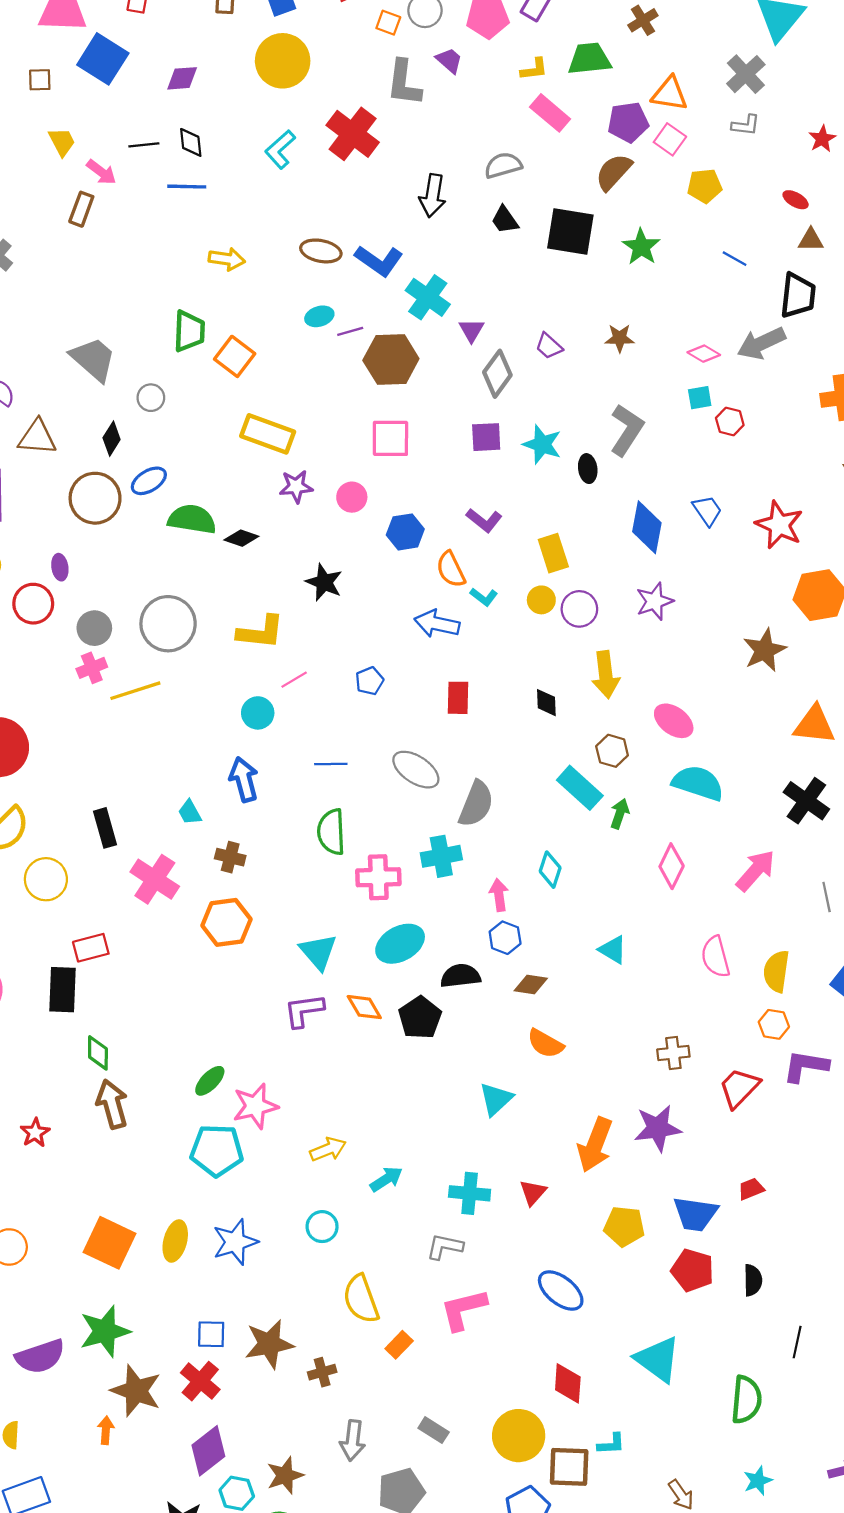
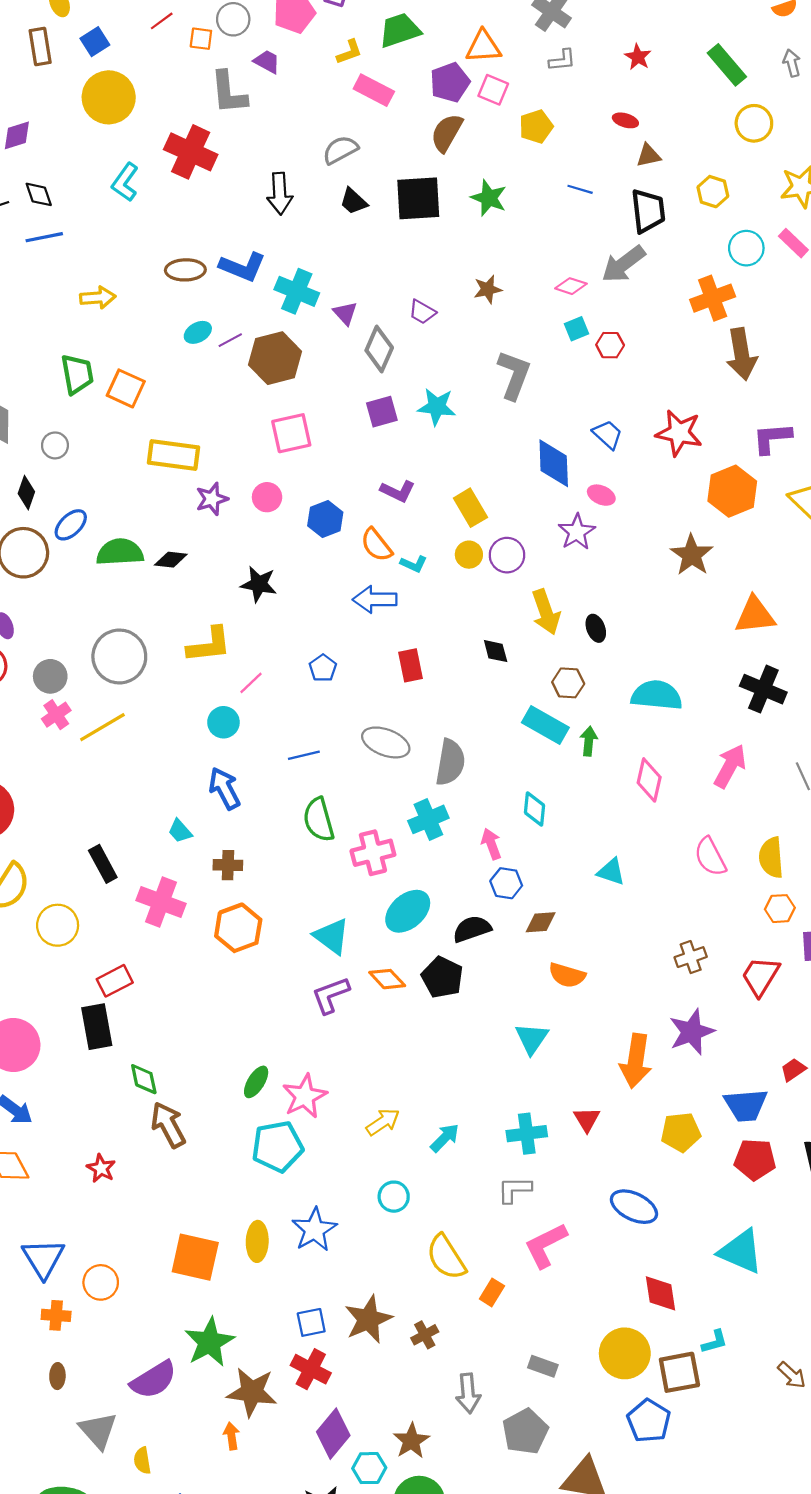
black ellipse: (588, 469) -> (596, 628), moved
pink ellipse: (674, 721) -> (601, 495), moved, size x0.7

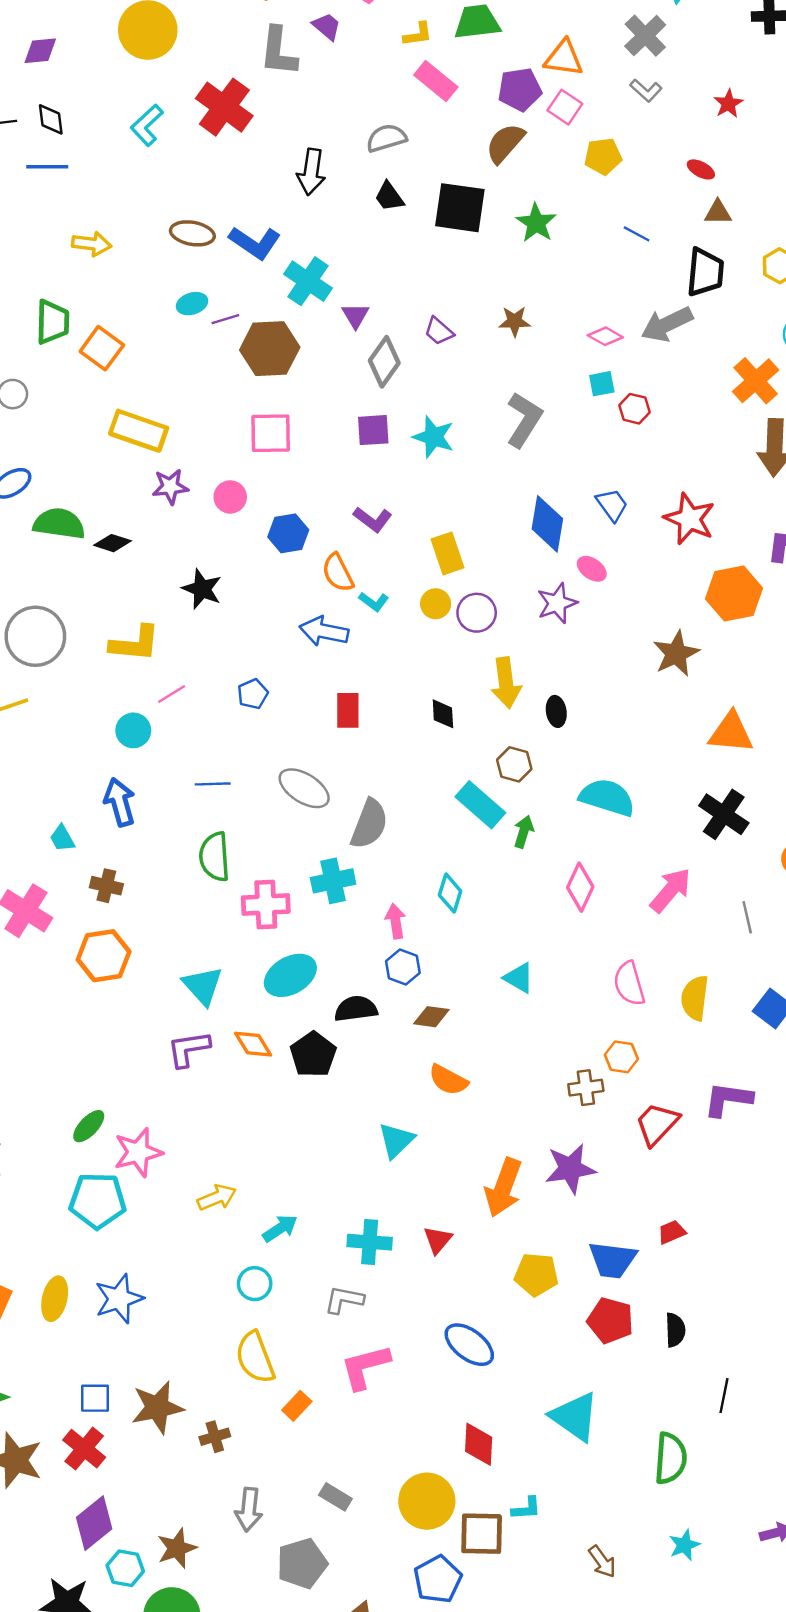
gray L-shape: (562, 60) -> (646, 90), turned 36
orange cross: (713, 298) -> (756, 381), turned -33
orange hexagon: (780, 909) -> (621, 1057), moved
cyan circle: (394, 1197) -> (255, 1284), moved

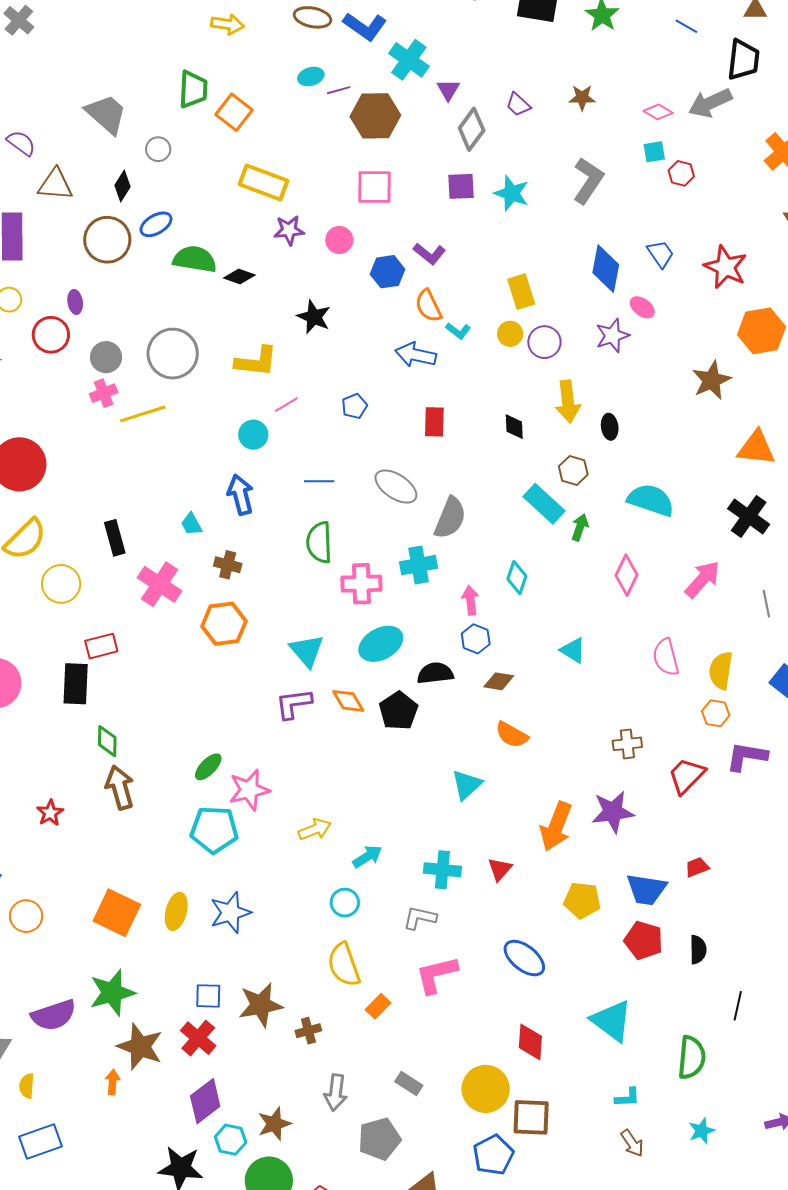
purple L-shape: (373, 519) -> (429, 254), moved
orange hexagon: (621, 1057) -> (716, 713), moved
cyan L-shape: (526, 1508) -> (627, 1098), moved

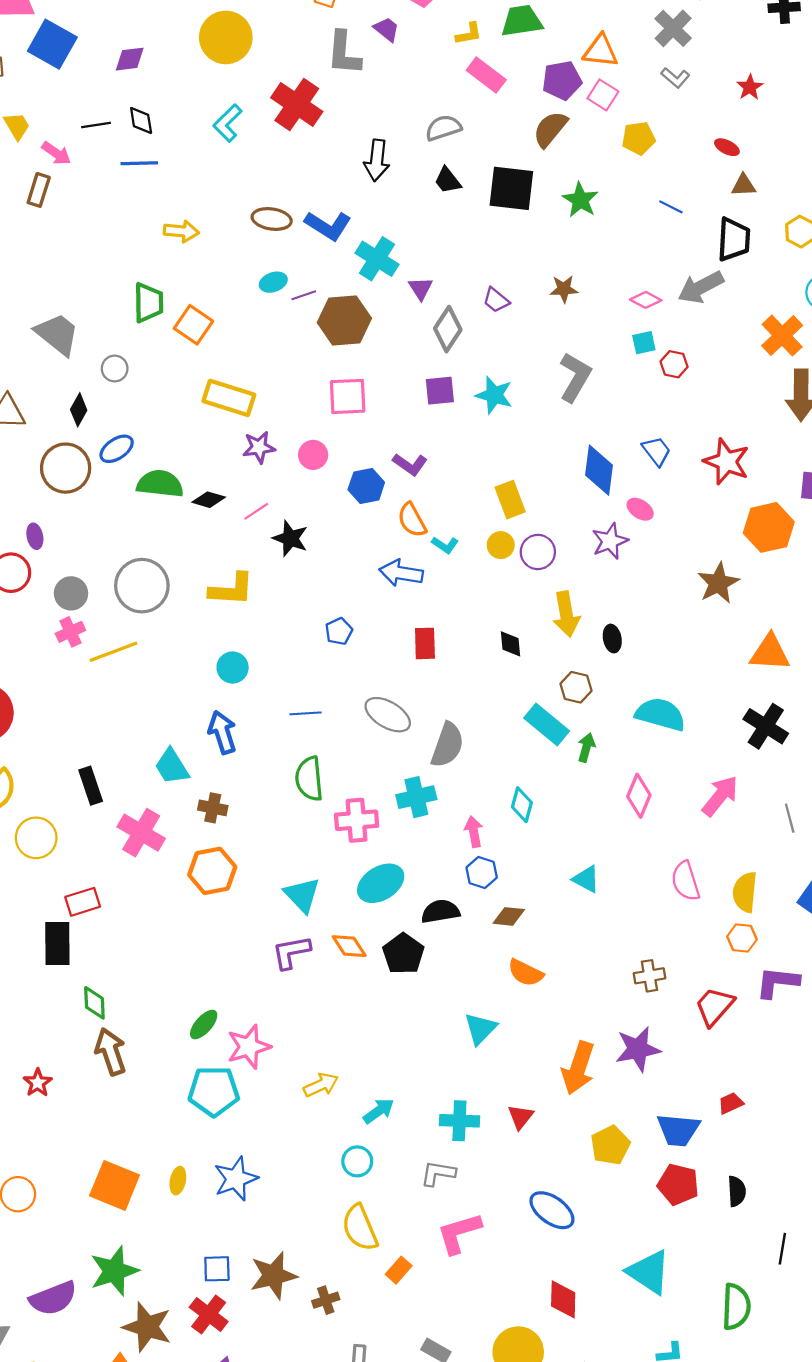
pink line: (286, 405) -> (256, 511), moved
cyan trapezoid: (191, 524) -> (172, 767), size x1.5
yellow pentagon: (582, 900) -> (610, 1145), turned -30
yellow ellipse: (176, 911) -> (178, 1181), size x0.7

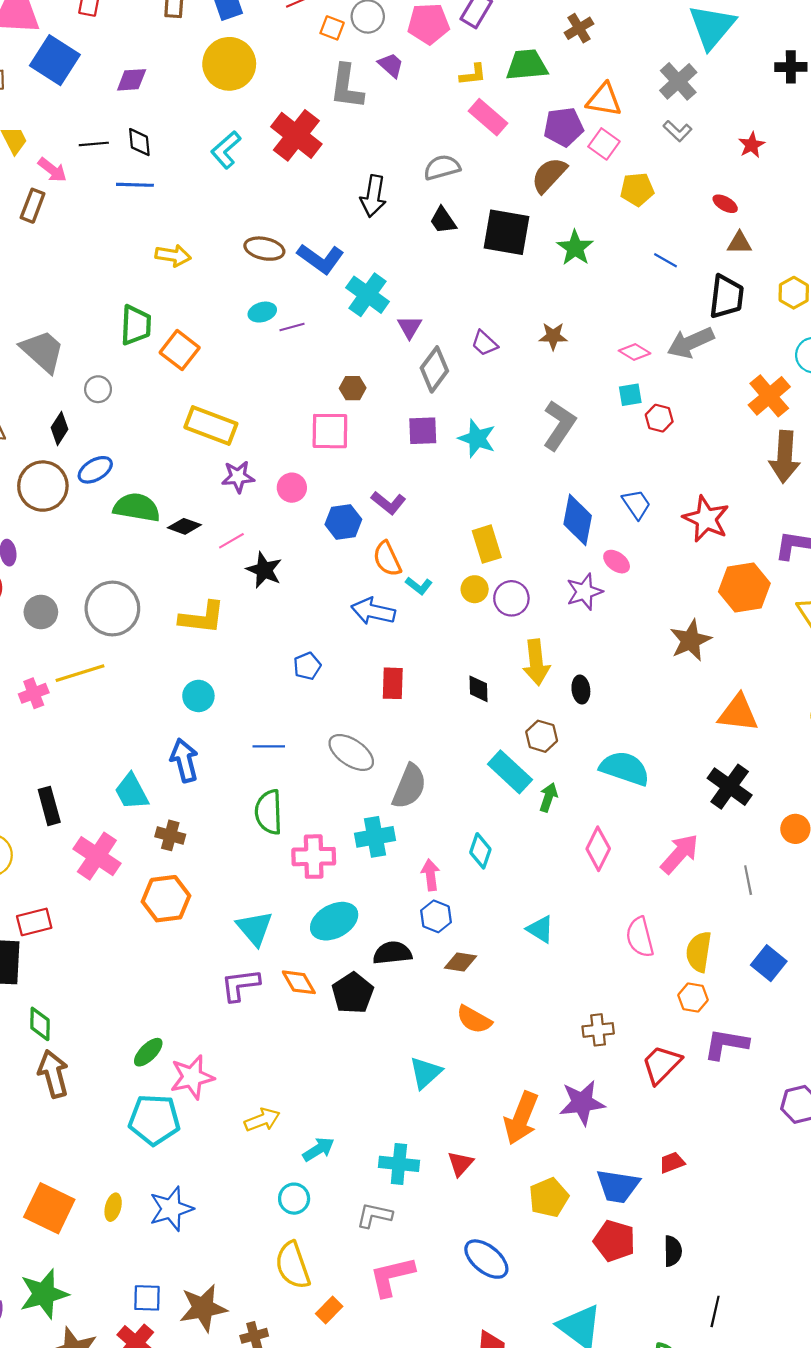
brown hexagon: (344, 320) -> (353, 388), moved, size x0.5
pink cross: (70, 632) -> (34, 693), moved

